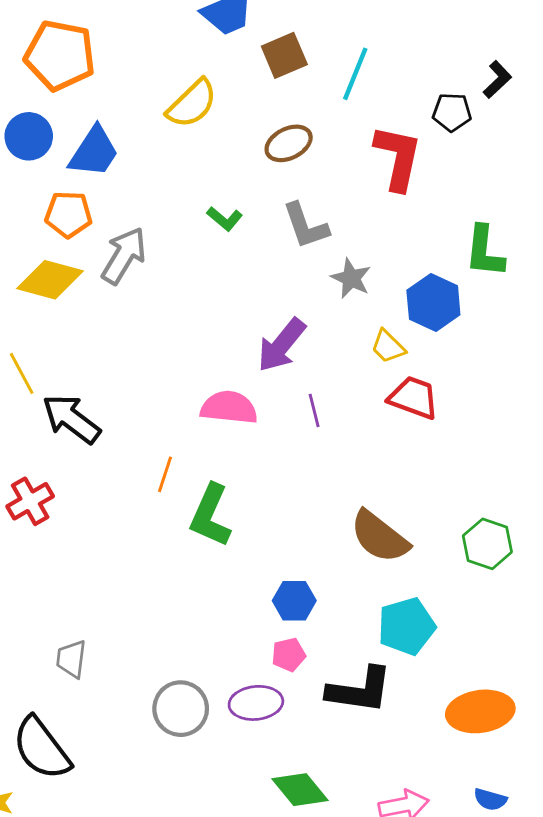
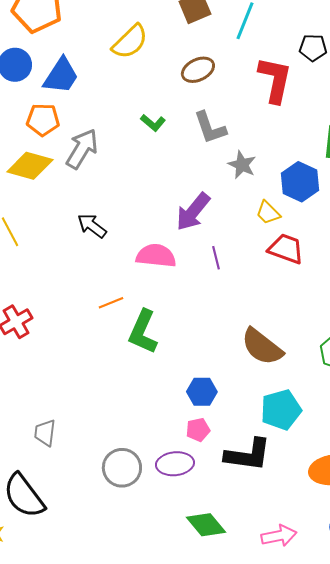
black arrow: (71, 419) -> (92, 226), moved, size x0.7
orange line: (165, 474) -> (111, 303), turned 50

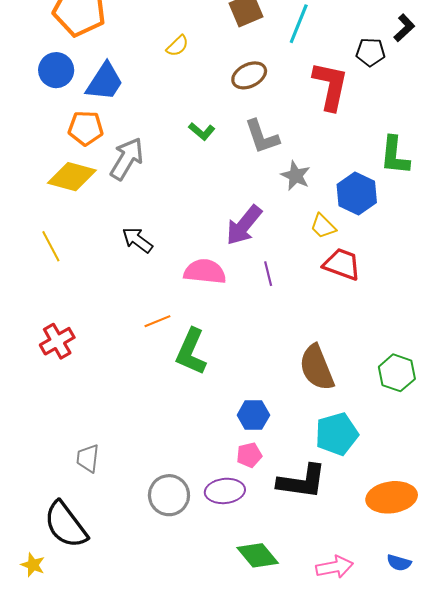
yellow semicircle: (130, 42) -> (177, 46), size x0.6
brown semicircle: (262, 347) -> (317, 368), turned 30

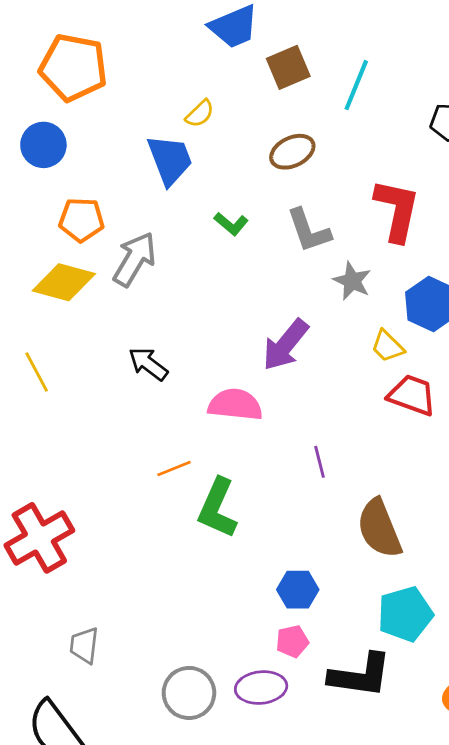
blue trapezoid: (105, 82) -> (170, 160), moved, turned -54
red L-shape: (330, 86) -> (397, 210), moved
purple line: (268, 274) -> (320, 462), moved
red cross: (57, 341) -> (39, 538), moved, size x1.5

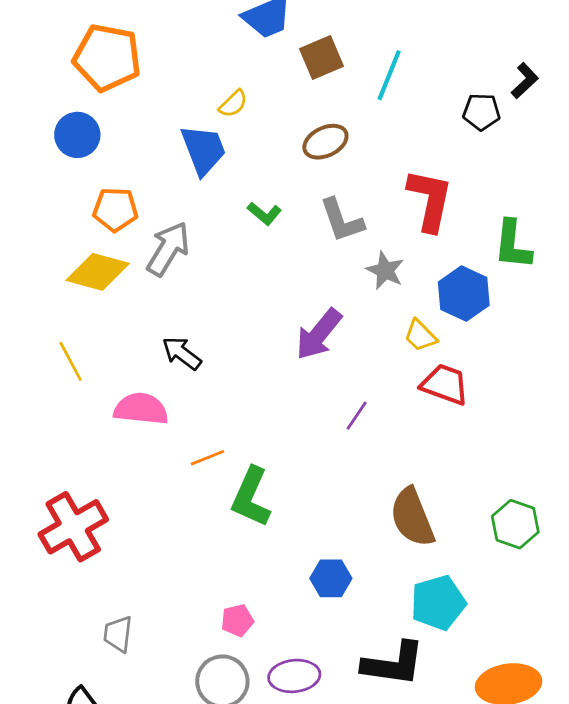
pink semicircle: (235, 405) -> (141, 409), moved
purple line: (320, 462) -> (357, 416), moved, turned 48
pink pentagon: (292, 641) -> (237, 620), moved

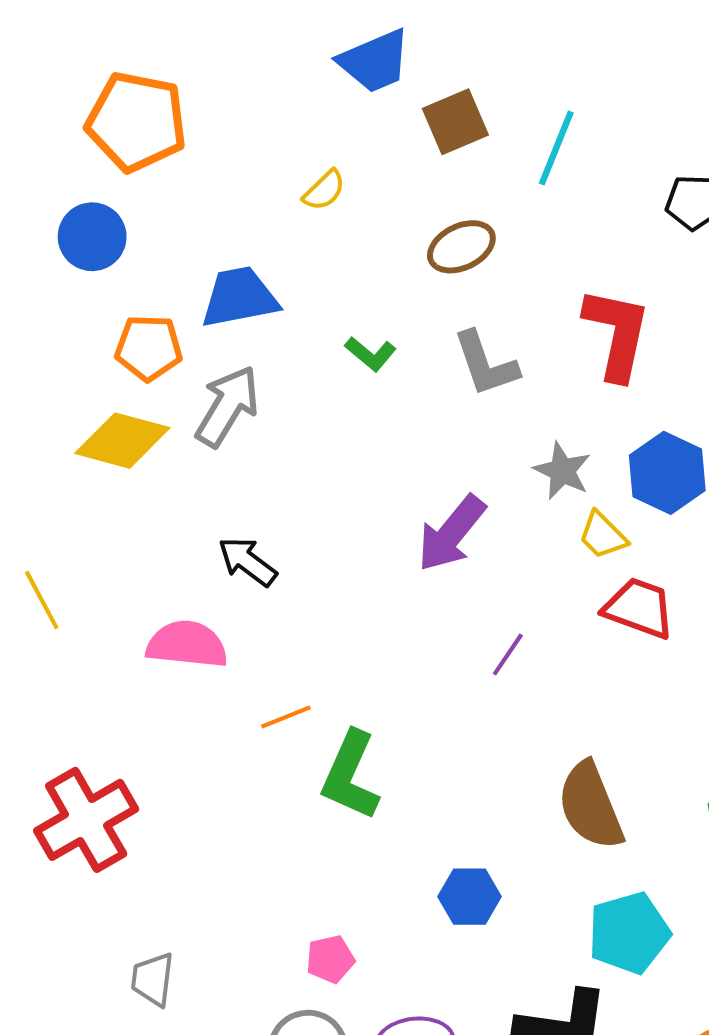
blue trapezoid: (203, 150) -> (239, 297), moved, turned -80
gray star: (385, 270) -> (562, 471), moved
yellow line: (71, 361) -> (42, 600), moved

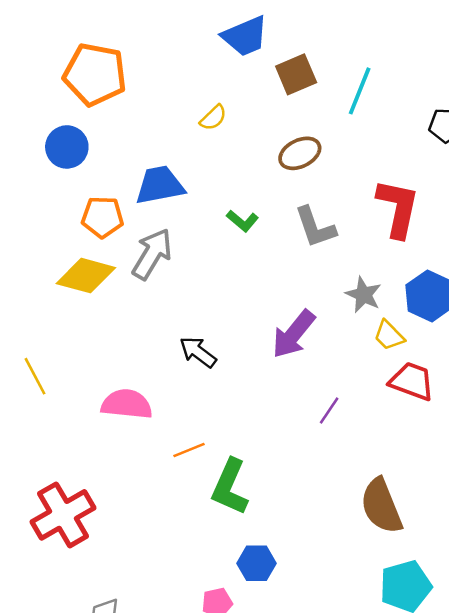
black arrow: (248, 562) -> (198, 352), moved
blue hexagon: (469, 897) -> (257, 563), moved

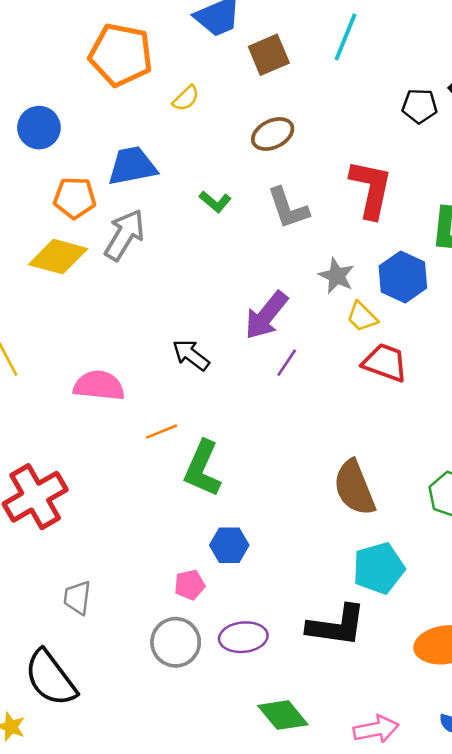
orange pentagon: (95, 74) -> (121, 55), moved
cyan line: (360, 91) -> (345, 37), moved
black arrow: (198, 352) -> (191, 355), moved
purple line: (329, 411) -> (287, 363), moved

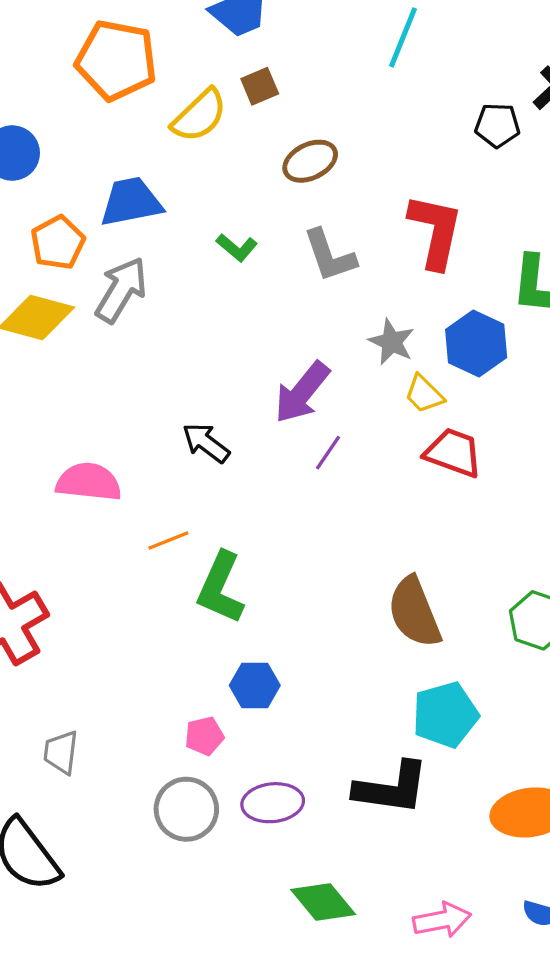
brown square: (269, 55) -> (260, 86), moved, size x0.7
yellow semicircle: (186, 98) -> (199, 116), size x1.6
orange pentagon: (75, 198) -> (58, 243), turned -30

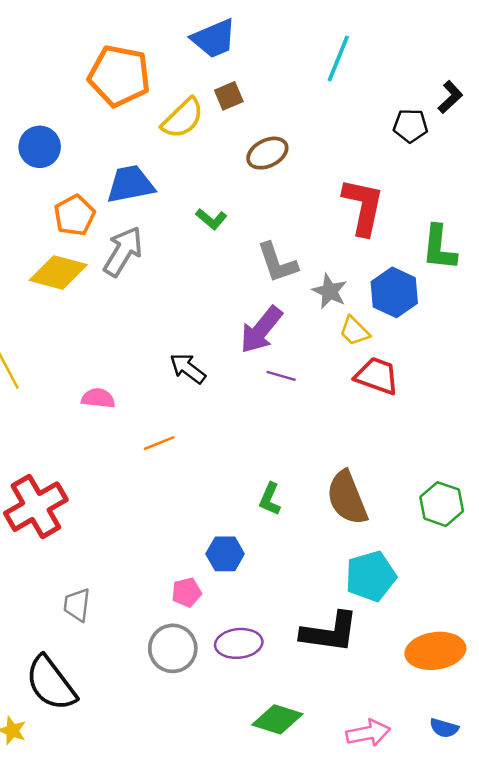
gray L-shape: (330, 256) -> (277, 263), moved
purple line: (328, 453) -> (281, 376), turned 72
pink semicircle: (89, 482) -> (98, 398), size x0.7
green L-shape: (221, 588) -> (270, 499), moved, size x0.6
green diamond: (323, 902) -> (277, 719), turned -33

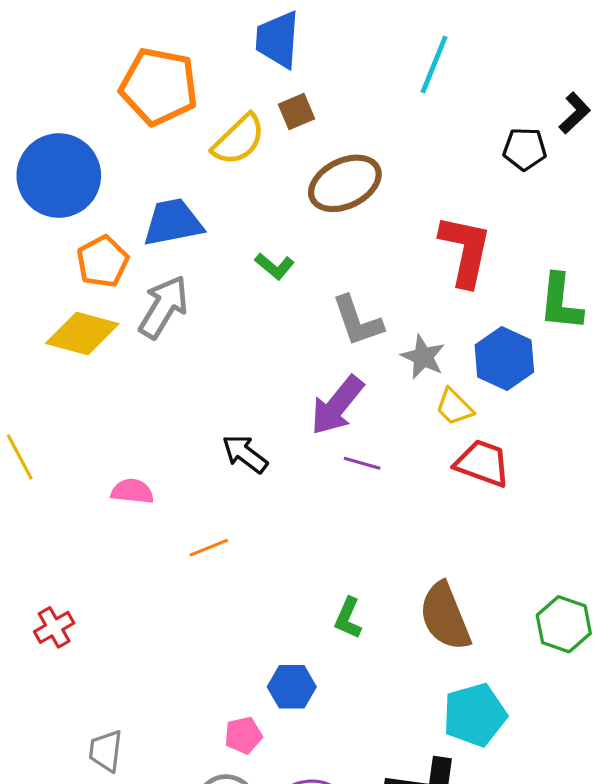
blue trapezoid: (214, 39) -> (278, 40), turned 117
blue circle: (40, 147) -> (59, 176), size x1.6
brown ellipse: (267, 153) -> (345, 183), size x1.4
red cross: (36, 507) -> (54, 627), size x0.5

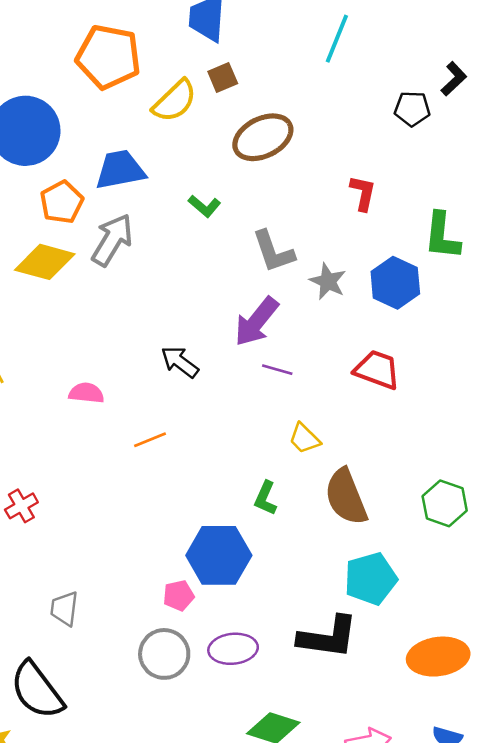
red L-shape: (465, 251) -> (363, 193), size x0.6
yellow trapezoid: (454, 407) -> (304, 438), moved
blue hexagon: (292, 687) -> (219, 555), size x1.6

